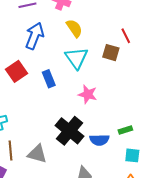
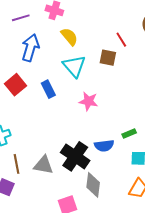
black cross: (69, 131) -> (75, 156), moved

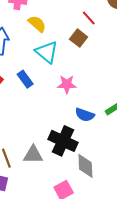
brown square: (108, 58) -> (79, 38), turned 36
blue semicircle: (104, 146) -> (85, 115), moved, turned 36

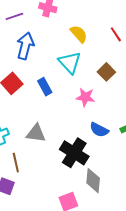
yellow semicircle: (37, 24) -> (79, 34), moved
brown square: (79, 38) -> (106, 72), moved
gray triangle: (33, 155) -> (36, 133), moved

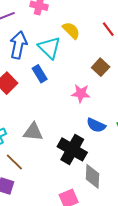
cyan triangle: (70, 63) -> (49, 48), moved
blue rectangle: (45, 87) -> (40, 74), moved
brown line: (16, 163) -> (14, 162), turned -30

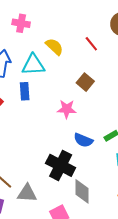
cyan triangle: (49, 48) -> (33, 65), turned -45
blue rectangle: (40, 74) -> (25, 91), turned 30
gray triangle: (33, 132) -> (27, 193), moved

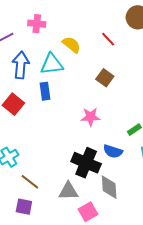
pink star: (67, 109) -> (90, 117), moved
blue semicircle: (83, 140) -> (113, 151), moved
gray triangle: (27, 193) -> (68, 191), moved

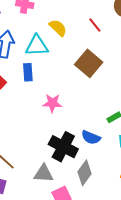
brown square: (105, 78) -> (89, 63), size x1.5
pink star: (90, 117) -> (52, 103), moved
gray diamond: (109, 187) -> (85, 173), turned 35

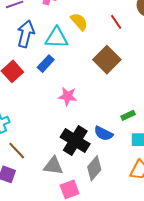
blue rectangle: (28, 72) -> (46, 64), turned 42

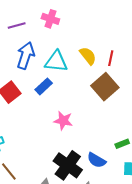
yellow semicircle: (79, 22) -> (88, 56), moved
red line: (116, 22) -> (111, 58), moved, turned 42

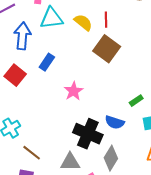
cyan triangle: (56, 62) -> (51, 18), moved
pink star: (63, 121) -> (74, 91), turned -30

